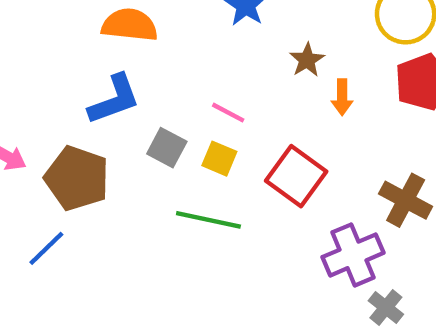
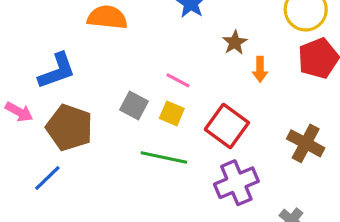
blue L-shape: (114, 99) -> (57, 71), moved
purple cross: (353, 255) -> (236, 183), moved

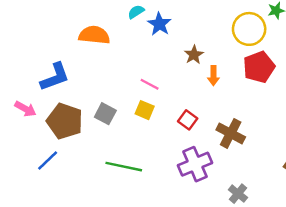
gray square: (134, 106) -> (105, 114), moved
red square: (227, 126) -> (188, 120), size x0.6
brown cross: (306, 143) -> (231, 133), moved
green line: (164, 157) -> (124, 167), moved

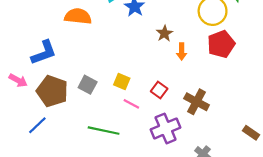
pink line: (150, 84) -> (131, 104), moved

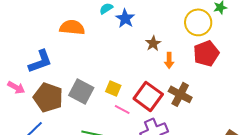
gray square: (88, 85) -> (81, 91), size x1.4
red square: (159, 90) -> (148, 96), size x1.8
brown cross: (197, 102) -> (180, 94), moved

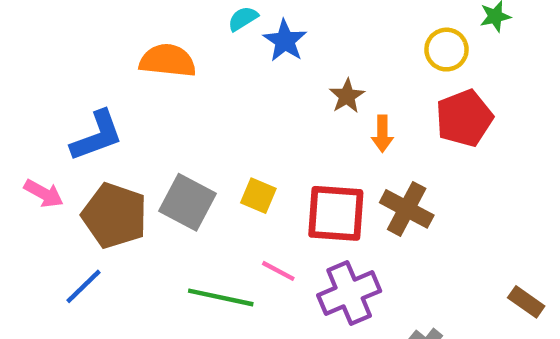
yellow circle: (198, 22) -> (447, 50), size x0.7
red square: (148, 96) -> (336, 213), turned -32
pink line: (122, 109) -> (278, 271), moved

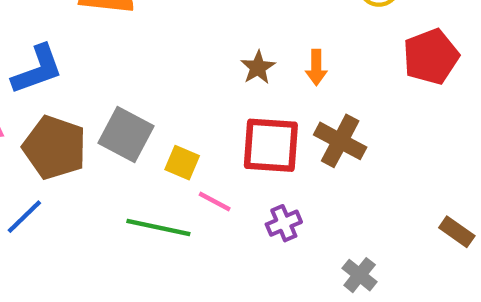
brown star: (347, 96) -> (258, 67), moved
red pentagon: (464, 118) -> (431, 57), moved
yellow square: (258, 196) -> (182, 163), moved
purple cross: (349, 293) -> (284, 223), size x0.6

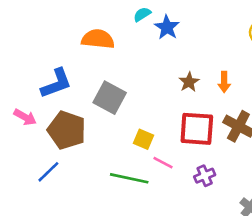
gray square: (126, 134) -> (110, 98), moved

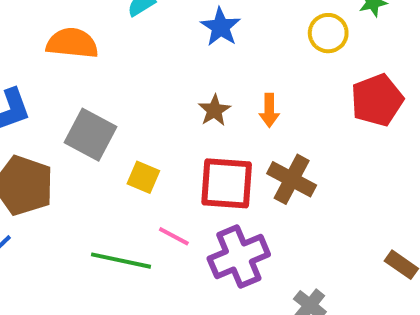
blue star: (167, 27) -> (221, 27), moved
yellow square: (143, 139) -> (143, 177), moved
purple cross: (205, 176) -> (239, 257), size x1.8

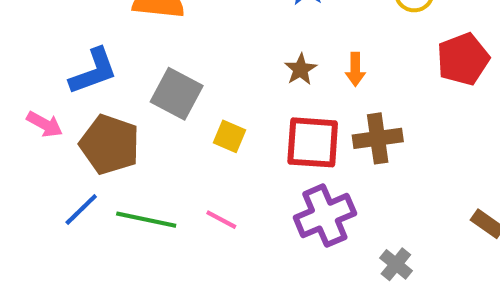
brown cross: (292, 179) -> (378, 138), turned -36
pink line: (174, 236) -> (221, 220), moved
green line: (121, 261) -> (146, 220), moved

